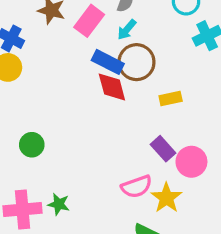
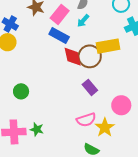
blue rectangle: (108, 62) -> (59, 36), moved
brown circle: (136, 62) -> (90, 56), moved
yellow rectangle: (171, 98) -> (108, 46), moved, size x1.6
purple rectangle: (163, 149) -> (90, 87), moved

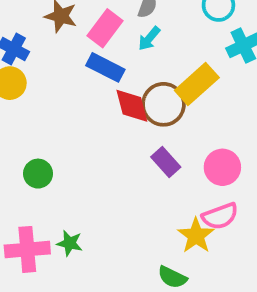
yellow rectangle: (108, 46) -> (197, 84), turned -30
pink circle: (121, 105) -> (222, 167), moved
pink semicircle: (86, 120) -> (220, 216), moved

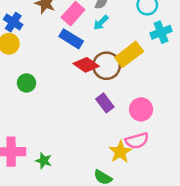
red diamond: (132, 106) -> (86, 65), turned -45
green circle: (38, 174) -> (26, 83), moved
green star: (70, 243) -> (44, 161), moved

